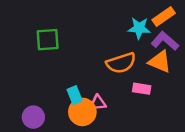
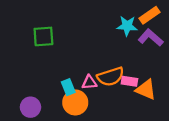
orange triangle: (160, 62) -> (146, 89), moved
orange semicircle: (121, 63) -> (111, 77), moved
pink triangle: (98, 103) -> (89, 82), moved

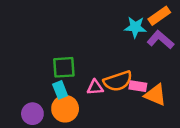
green square: (43, 36) -> (64, 67), moved
cyan rectangle: (68, 87) -> (60, 90), moved
orange circle: (75, 102) -> (65, 109), moved

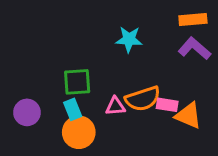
orange rectangle: (159, 16) -> (193, 20), turned 30
cyan star: (135, 27) -> (129, 39), moved
purple circle: (32, 114) -> (27, 112), moved

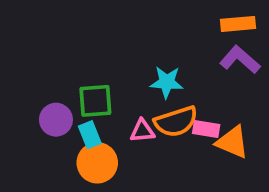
cyan star: (129, 39) -> (167, 82), moved
purple circle: (27, 112) -> (56, 120), moved

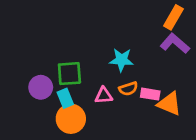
orange rectangle: (238, 24) -> (173, 17), turned -55
orange semicircle: (176, 122) -> (128, 89), size x0.6

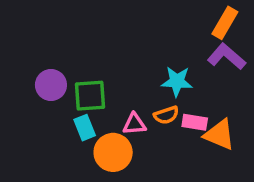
cyan star: (121, 60) -> (177, 81), moved
purple circle: (41, 87) -> (51, 85), moved
orange circle: (71, 119) -> (113, 152), moved

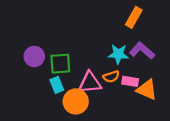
orange rectangle: (225, 23) -> (134, 17), moved
purple L-shape: (227, 57) -> (142, 51), moved
pink triangle: (134, 124) -> (90, 83), size x1.5

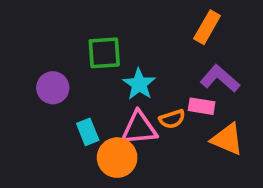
cyan star: (118, 54) -> (139, 84), moved, turned 30
green square: (60, 64) -> (104, 53), moved
pink rectangle: (130, 81) -> (202, 106), moved

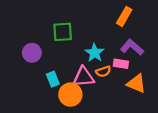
cyan star: (139, 84) -> (95, 53), moved

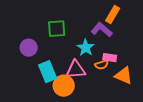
purple L-shape: (132, 47) -> (102, 30), moved
orange semicircle: (103, 71) -> (102, 65), moved
cyan rectangle: (53, 79) -> (48, 72), size x1.5

